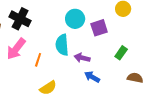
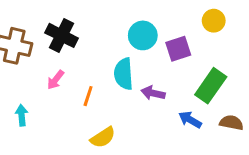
pink arrow: (16, 49) -> (56, 80), size x0.6
green rectangle: (121, 53) -> (211, 86), size x1.6
blue arrow: (92, 77) -> (190, 120), moved

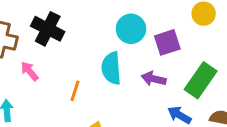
pink arrow: (56, 80) -> (30, 71), moved, turned 102
purple arrow: (153, 93) -> (154, 79), moved

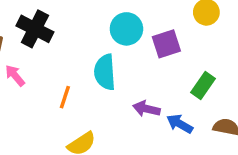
purple arrow: (154, 79) -> (146, 109), moved
green rectangle: (201, 80) -> (203, 85), size x0.7

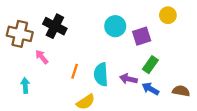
cyan semicircle: (105, 72) -> (101, 74), moved
green rectangle: (203, 85) -> (150, 65), moved

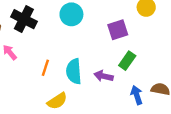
cyan circle: (115, 26) -> (71, 14), moved
blue arrow: (150, 89) -> (137, 95), moved, turned 42

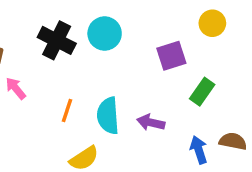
black cross: (24, 19) -> (57, 40), moved
green rectangle: (127, 61) -> (202, 92), moved

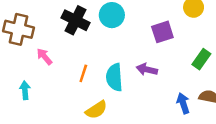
green rectangle: (202, 92) -> (201, 59), moved
purple arrow: (151, 122) -> (147, 70), moved

